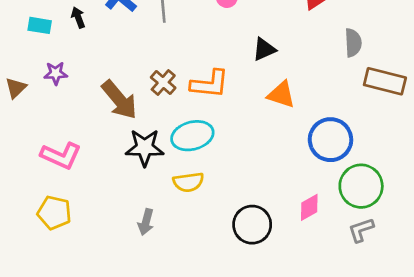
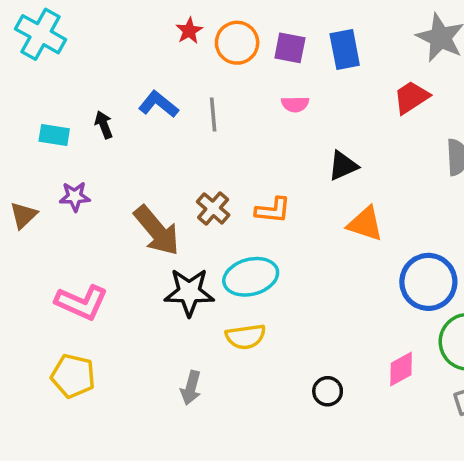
orange L-shape: (210, 84) -> (273, 210), size x0.7
black circle: (252, 225) -> (328, 391), size x0.6

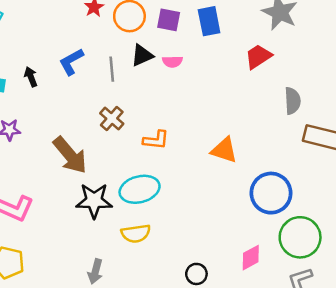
blue L-shape: (158, 104) -> (71, 62), turned -68
black triangle: (343, 166) -> (142, 55), moved
brown cross: (213, 208) -> (112, 118), moved

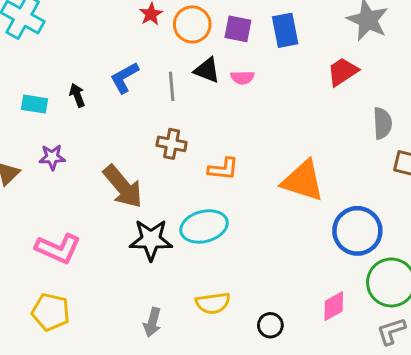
black triangle: (142, 55) -> (207, 70), turned 45
brown cross: (112, 118) -> (172, 144), turned -30
orange triangle: (224, 150) -> (303, 181), size x1.4
yellow semicircle: (136, 234) -> (213, 303), moved

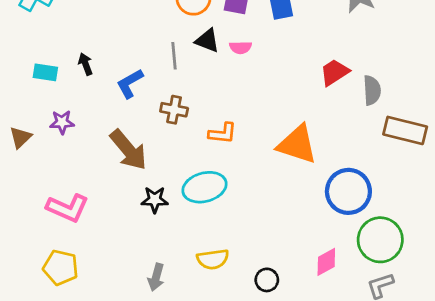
red trapezoid: (343, 72) -> (335, 72), moved
blue L-shape: (124, 78) -> (130, 83), moved
black star: (151, 240) -> (155, 200), size x0.7

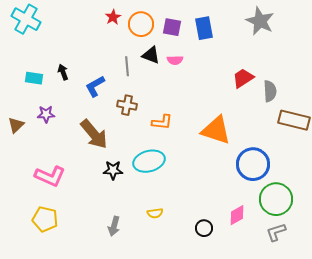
yellow semicircle: (213, 259) -> (155, 213), size x0.7
black circle: (267, 280) -> (204, 228), moved

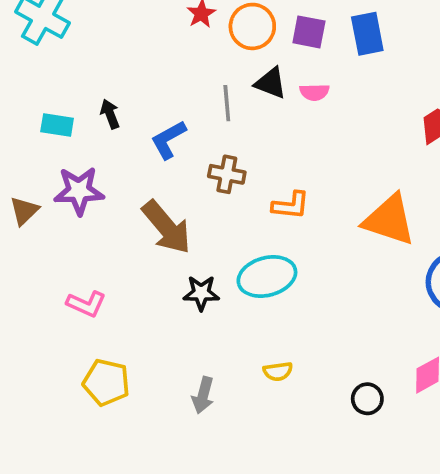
purple star: (46, 114) -> (79, 191), size x1.5
pink L-shape: (50, 176) -> (86, 304), size x0.7
yellow pentagon: (45, 219) -> (106, 382), moved

